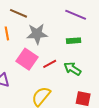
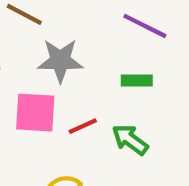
pink square: (27, 59) -> (35, 113), turned -35

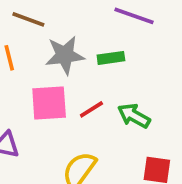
green rectangle: (137, 81) -> (111, 58), moved

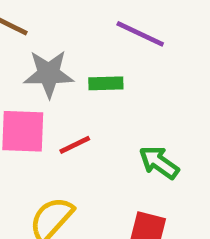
green arrow: (134, 116) -> (159, 163), moved

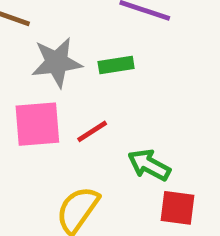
green arrow: (159, 163) -> (149, 165), moved

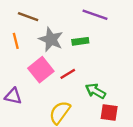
gray star: (57, 62) -> (51, 39), turned 30
pink square: (37, 124) -> (41, 70), turned -35

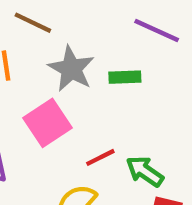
red line: (68, 74) -> (100, 157), moved

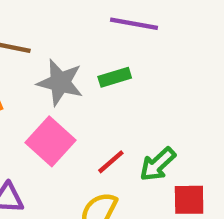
green arrow: (145, 171) -> (158, 164), turned -63

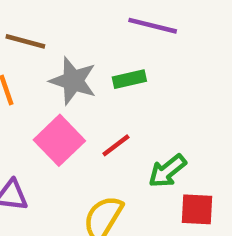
red line: (111, 162) -> (116, 145), moved

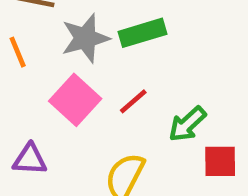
green rectangle: (129, 79) -> (143, 33), size x1.4
gray star: (73, 81) -> (85, 38), turned -30

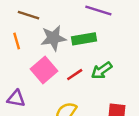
green arrow: (187, 124) -> (102, 70), moved

